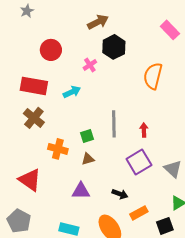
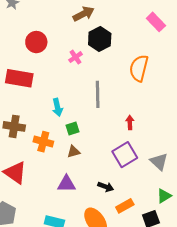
cyan arrow: (72, 92) -> (57, 107), moved, turned 102
brown cross: (34, 118) -> (14, 126), moved, turned -30
gray line: (114, 124) -> (98, 94), moved

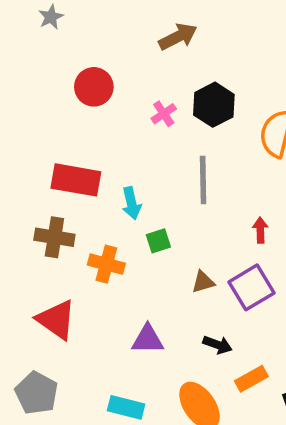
black hexagon: (100, 39) -> (214, 105), moved
red rectangle: (19, 78) -> (76, 180), moved
brown triangle: (74, 152) -> (203, 282), moved

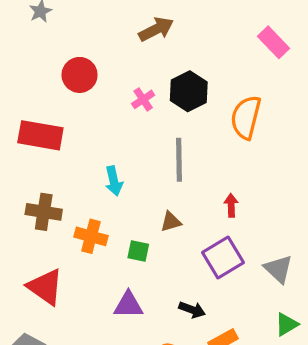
red rectangle: (76, 180) -> (40, 135), moved
green square: (158, 241) -> (138, 251), moved, turned 30
brown triangle: (203, 282) -> (171, 222), moved

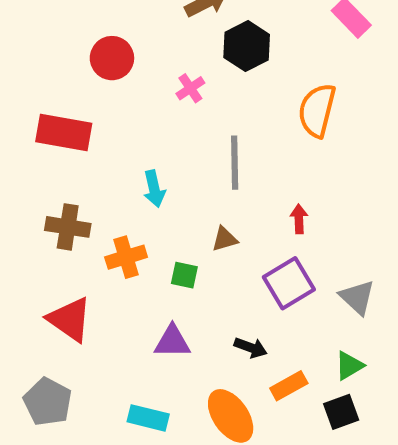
black hexagon: (189, 91) -> (247, 46), moved
orange cross: (91, 236) -> (126, 257), turned -32
green triangle: (287, 324) -> (349, 366), moved

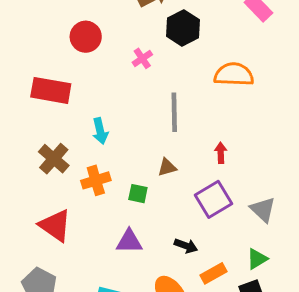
orange semicircle: (317, 110) -> (234, 74), turned 78
cyan arrow: (154, 189) -> (100, 131), moved
brown cross: (68, 227) -> (54, 159), turned 32

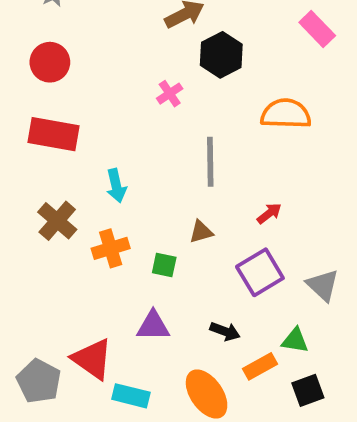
red circle: (86, 37) -> (50, 62), moved
red arrow: (221, 153) -> (269, 213), turned 54
red triangle: (55, 225) -> (92, 359), moved
green triangle: (257, 259) -> (295, 341), moved, turned 40

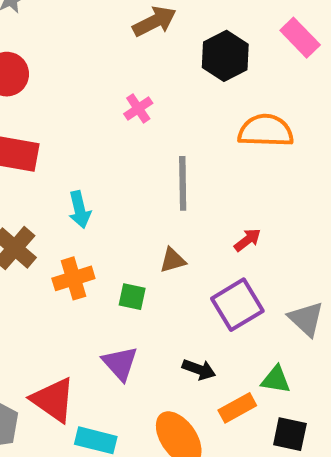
black hexagon: (221, 55) -> (225, 56), moved
purple triangle: (153, 326) -> (120, 363), turned 48
black square: (308, 390) -> (290, 434), turned 32

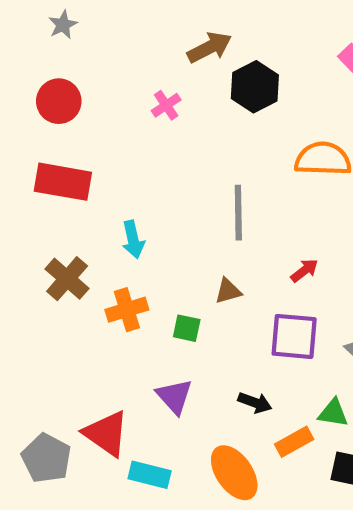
black hexagon: (225, 56) -> (255, 87), moved
pink cross: (138, 108) -> (166, 105), moved
purple square: (237, 305) -> (294, 336), turned 36

